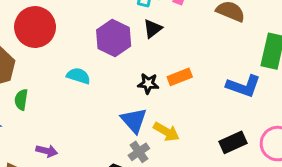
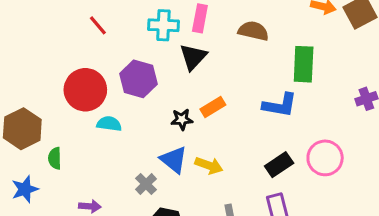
red circle: (35, 27) -> (85, 90), moved
black triangle: (153, 29) -> (193, 57), moved, size x1.4
gray cross: (139, 152) -> (146, 184), moved

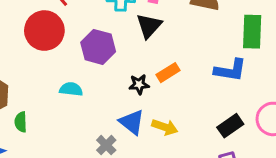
red circle: (85, 90) -> (44, 31), moved

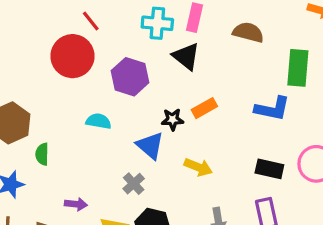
black triangle: (149, 26) -> (186, 56), turned -36
blue triangle: (132, 122) -> (150, 146), moved
black rectangle: (230, 126) -> (269, 169), turned 45

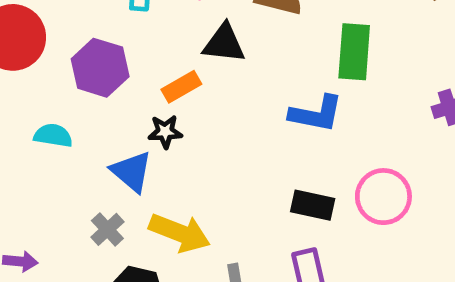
black triangle: (186, 56) -> (224, 43), moved, turned -32
orange rectangle: (204, 108) -> (181, 87), moved
yellow arrow: (198, 167) -> (180, 233), moved, size x1.4

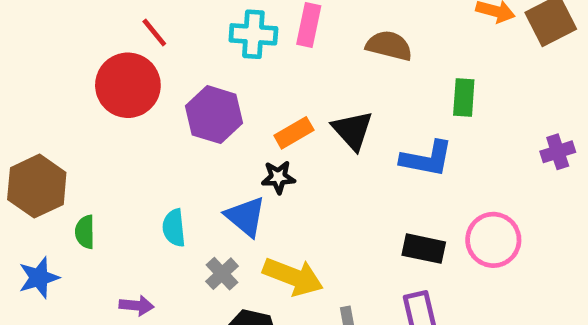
black triangle: (224, 43) -> (353, 130), moved, turned 42
green rectangle: (354, 52) -> (464, 98), size x0.7
cyan semicircle: (53, 135) -> (174, 228), moved, turned -105

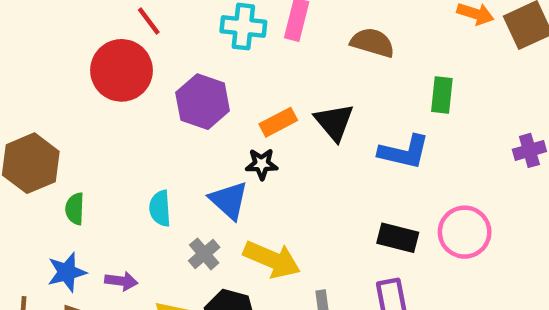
blue star: (39, 278) -> (67, 272), moved

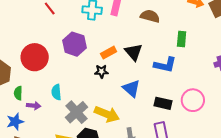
red circle: (122, 70) -> (35, 57), moved
blue triangle: (229, 200) -> (131, 88), moved
gray cross: (204, 254) -> (76, 112), size x1.6
purple arrow: (121, 281) -> (34, 106), moved

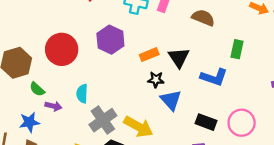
black star: (101, 71) -> (156, 80), moved
green semicircle: (18, 93) -> (37, 89), turned -56

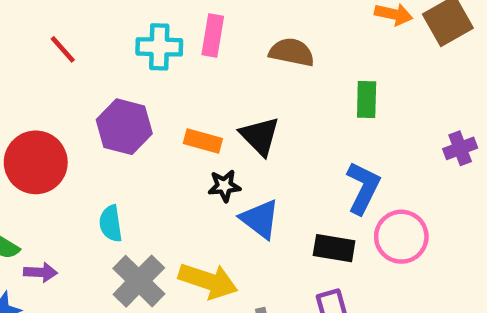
orange rectangle: (149, 55) -> (203, 141), turned 48
blue L-shape: (214, 77) -> (363, 188), moved, turned -72
cyan semicircle: (82, 94) -> (111, 224), moved

